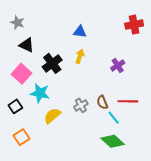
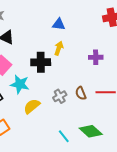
black cross: (52, 63) -> (41, 62), moved, turned 36
purple cross: (118, 65) -> (96, 57), turned 32
cyan line: (114, 118) -> (64, 136), moved

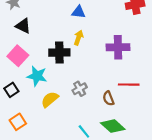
purple cross: (96, 57) -> (118, 47), size x1.5
brown semicircle: (81, 93) -> (108, 98), moved

